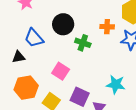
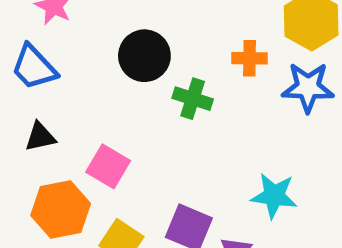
blue trapezoid: (34, 38) -> (34, 67), moved
pink square: (61, 71) -> (108, 166), moved

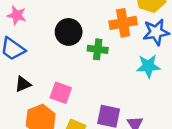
orange cross: (250, 58) -> (123, 23), size x1.5
cyan star: (274, 196) -> (148, 66), moved

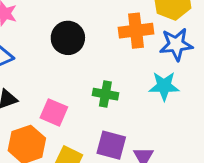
green cross: (98, 49) -> (105, 94), moved

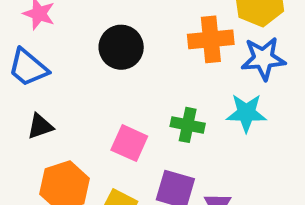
green cross: (105, 94) -> (188, 125), moved
pink square: (54, 112) -> (129, 143), moved

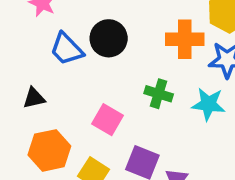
blue trapezoid: (28, 68) -> (67, 49), moved
green cross: (188, 125) -> (159, 94), moved

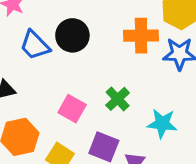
green cross: (159, 94) -> (118, 99), moved, turned 30
cyan star: (208, 104) -> (162, 123), moved

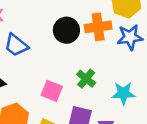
black circle: (72, 35) -> (66, 30), moved

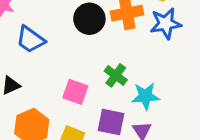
cyan star: (123, 93) -> (146, 96), moved

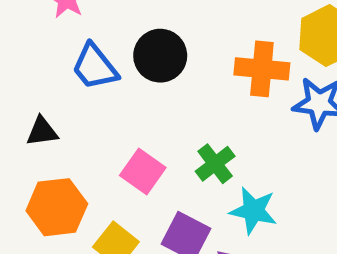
black circle: (89, 19) -> (160, 56), moved

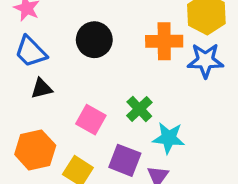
blue trapezoid: (95, 67) -> (31, 52), moved
black triangle: (42, 131) -> (42, 88), moved

